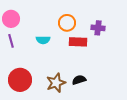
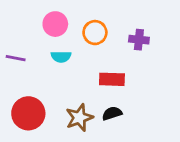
pink circle: (11, 19) -> (55, 24), moved
purple line: (11, 41) -> (16, 58), turned -64
red rectangle: (78, 42) -> (112, 79), moved

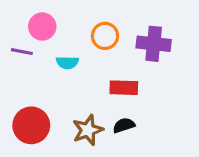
pink circle: (55, 24) -> (42, 27), moved
purple cross: (139, 40) -> (154, 44), size x1.5
purple line: (16, 58) -> (22, 52), moved

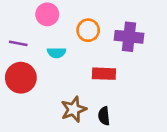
pink circle: (42, 27) -> (47, 14), moved
red circle: (31, 125) -> (21, 78), moved
black semicircle: (124, 125) -> (104, 116), moved, turned -78

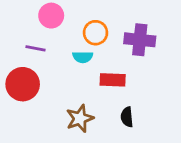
purple line: (18, 43) -> (35, 48), moved
cyan semicircle: (56, 53) -> (83, 57), moved
black semicircle: (104, 116) -> (127, 117), moved

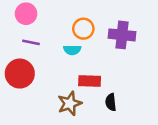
pink circle: (51, 16) -> (26, 14), moved
red rectangle: (113, 80) -> (90, 81), moved

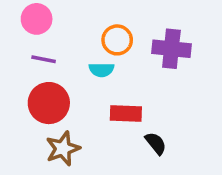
red circle: (20, 74) -> (49, 103), moved
black semicircle: (111, 102) -> (156, 143), turned 147
brown star: (70, 103) -> (63, 149), moved

